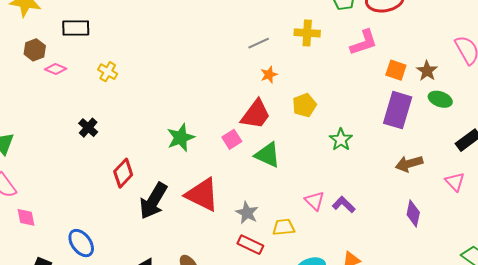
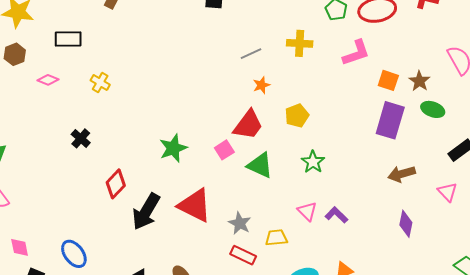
brown hexagon: (35, 50) -> (15, 54), moved
green star: (341, 140) -> (313, 162), moved
pink diamond: (26, 217) -> (20, 247), moved

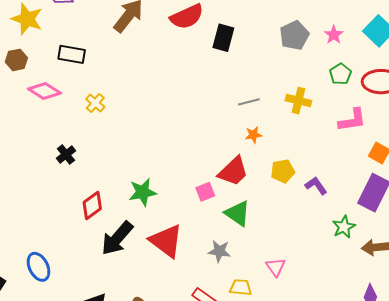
pink diamond: (48, 80) -> (44, 91), size x1.5
green star: (173, 148) -> (143, 192), moved
green star: (313, 162) -> (344, 227), moved
purple L-shape: (336, 215) -> (316, 186), moved
gray star: (240, 223) -> (219, 251), moved, turned -30

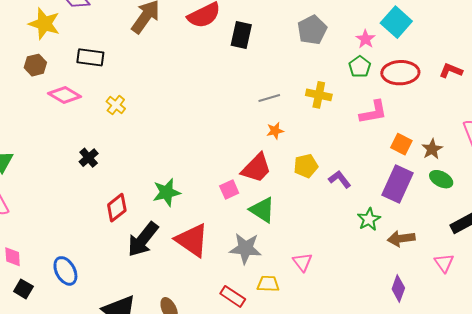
pink star: (334, 35) -> (365, 39), moved
gray star: (219, 251) -> (245, 248), size x1.4

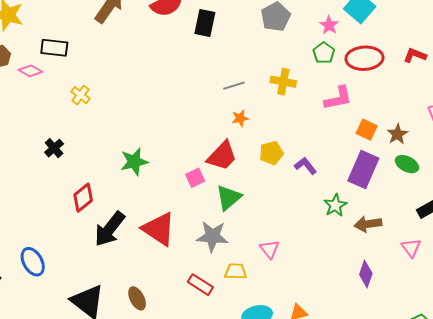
pink diamond: (65, 95) -> (30, 71), moved, size x0.7
green star: (167, 192) -> (134, 162), moved
green triangle: (262, 210) -> (229, 198), turned 48

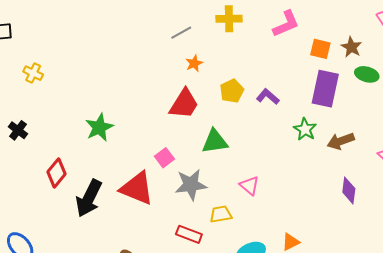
pink square: (195, 178) -> (164, 158), moved
green triangle: (229, 198) -> (215, 141), moved, turned 44

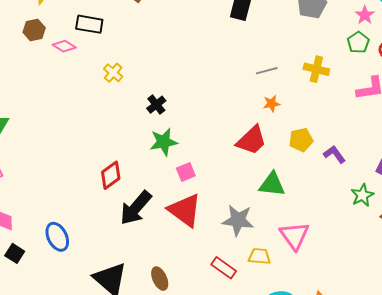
black cross: (18, 130) -> (156, 105), moved
pink square: (164, 158) -> (186, 172), moved
pink triangle: (249, 186) -> (294, 236), size x1.5

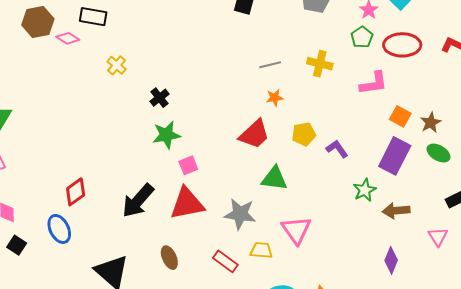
brown hexagon: (34, 30) -> (38, 22), size x1.4
red diamond: (111, 175) -> (76, 192), moved
red triangle: (185, 210) -> (187, 204), turned -48
brown ellipse: (160, 279) -> (169, 258), moved

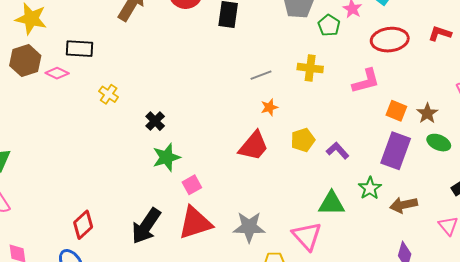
green pentagon: (362, 37) -> (329, 25), moved
green triangle: (274, 178) -> (332, 203), moved

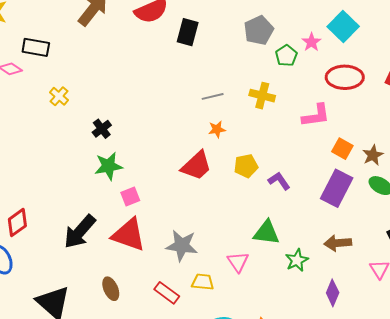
green star: (370, 188) -> (297, 260), moved
red triangle: (195, 223) -> (129, 235), turned 30
pink triangle: (307, 236) -> (238, 262), size x0.7

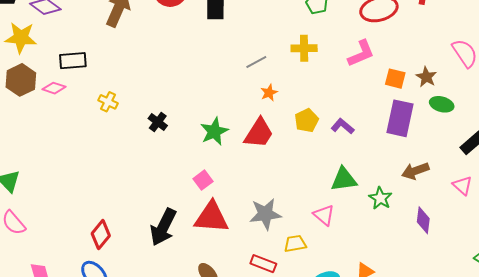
green star: (108, 166) -> (214, 131), moved

